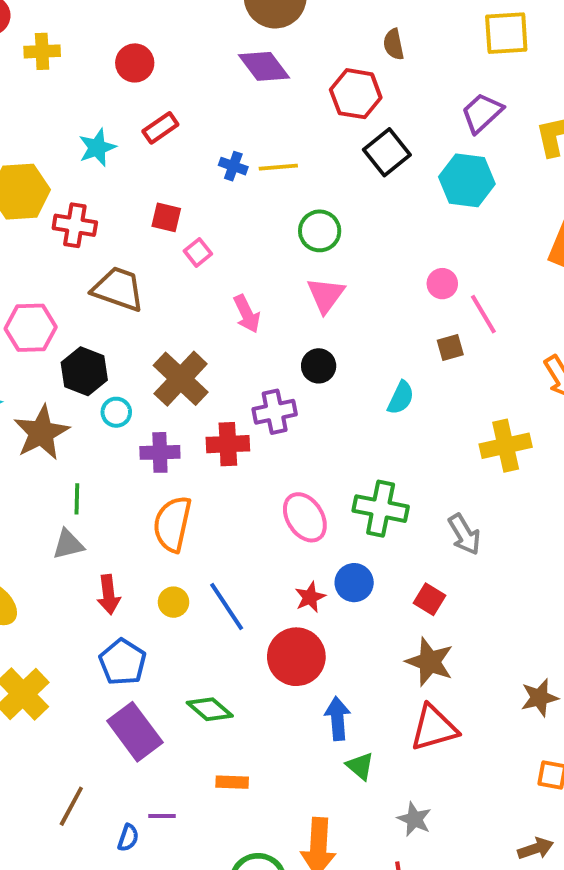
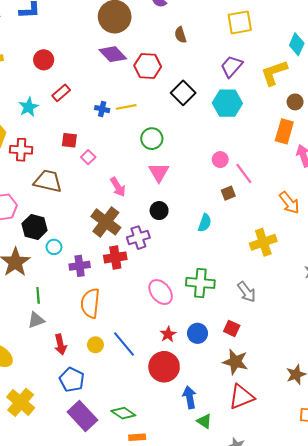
red hexagon: (356, 94) -> (148, 66), moved
brown cross: (181, 379) -> (106, 222), moved
blue circle: (354, 583) -> (197, 333), moved
green diamond: (210, 709) -> (123, 413), moved

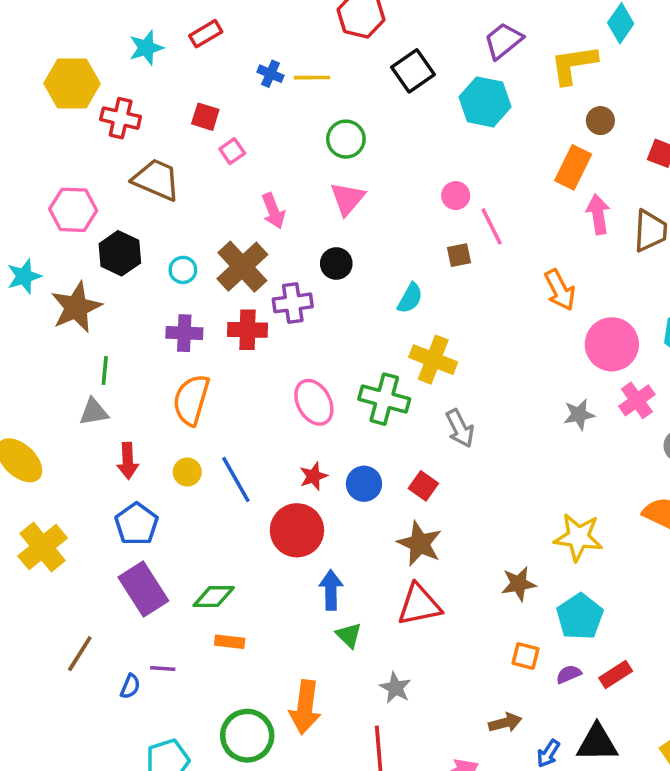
yellow cross: (263, 242) -> (433, 360), moved, turned 30
cyan circle: (54, 247) -> (183, 270), moved
green diamond: (123, 413) -> (214, 597), turned -45

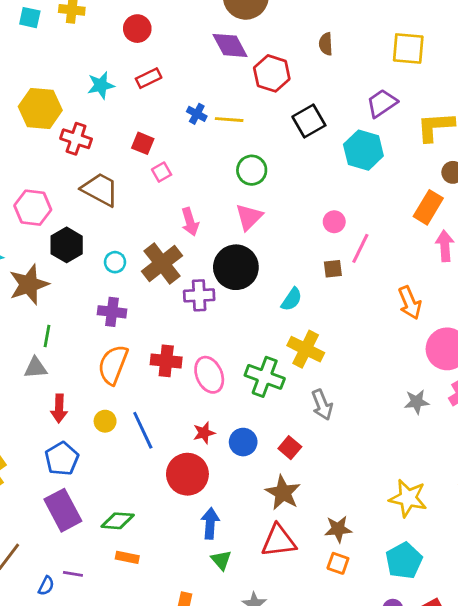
pink line: (492, 226) -> (360, 248), turned 48
black circle: (336, 264) -> (236, 267), size x1.8
red cross: (248, 330) -> (166, 361), moved
brown star: (519, 584) -> (338, 529), moved
orange square: (525, 656) -> (338, 563), moved

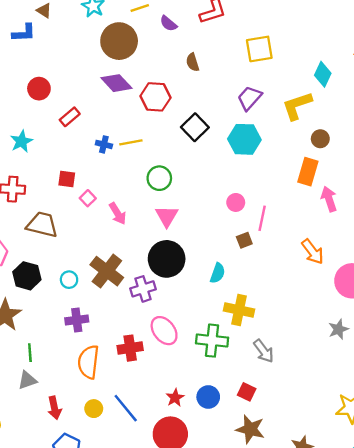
red rectangle: (149, 78) -> (70, 117), moved
pink arrow: (190, 222) -> (118, 213), moved
pink ellipse: (209, 375) -> (164, 331), moved

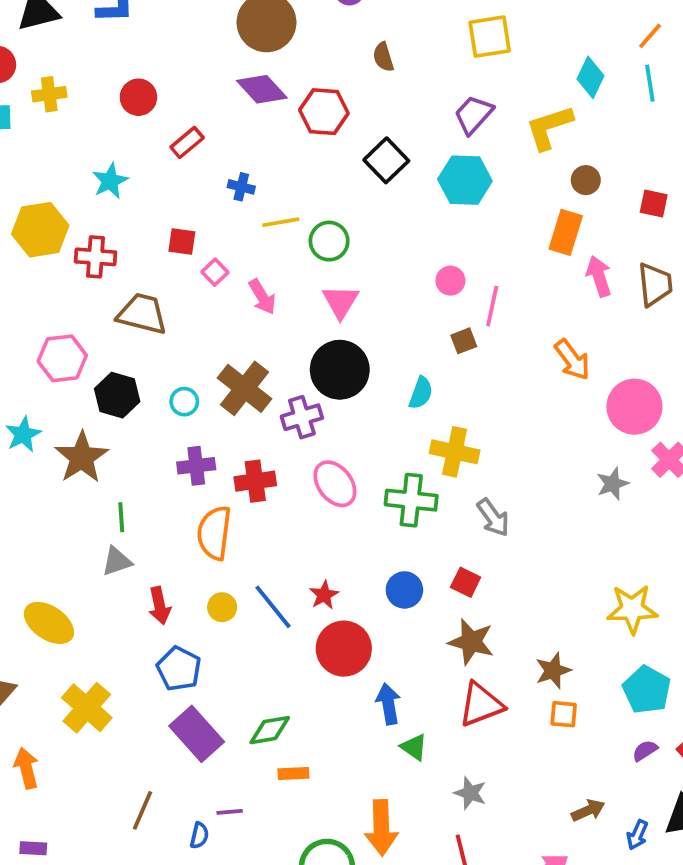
yellow line: (131, 142) -> (281, 222), moved
red cross: (130, 348) -> (255, 481), moved
red star: (175, 398) -> (324, 595), moved

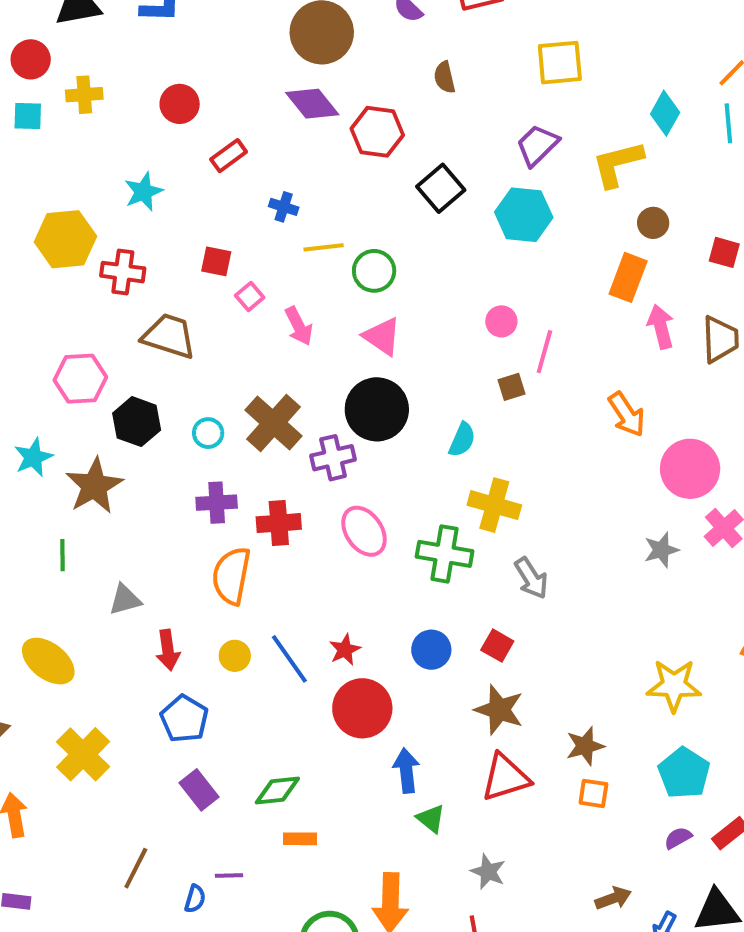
pink triangle: (340, 302) -> (382, 336), turned -30
green line: (121, 517) -> (63, 555), moved
purple rectangle: (197, 734) -> (199, 790), size x0.7

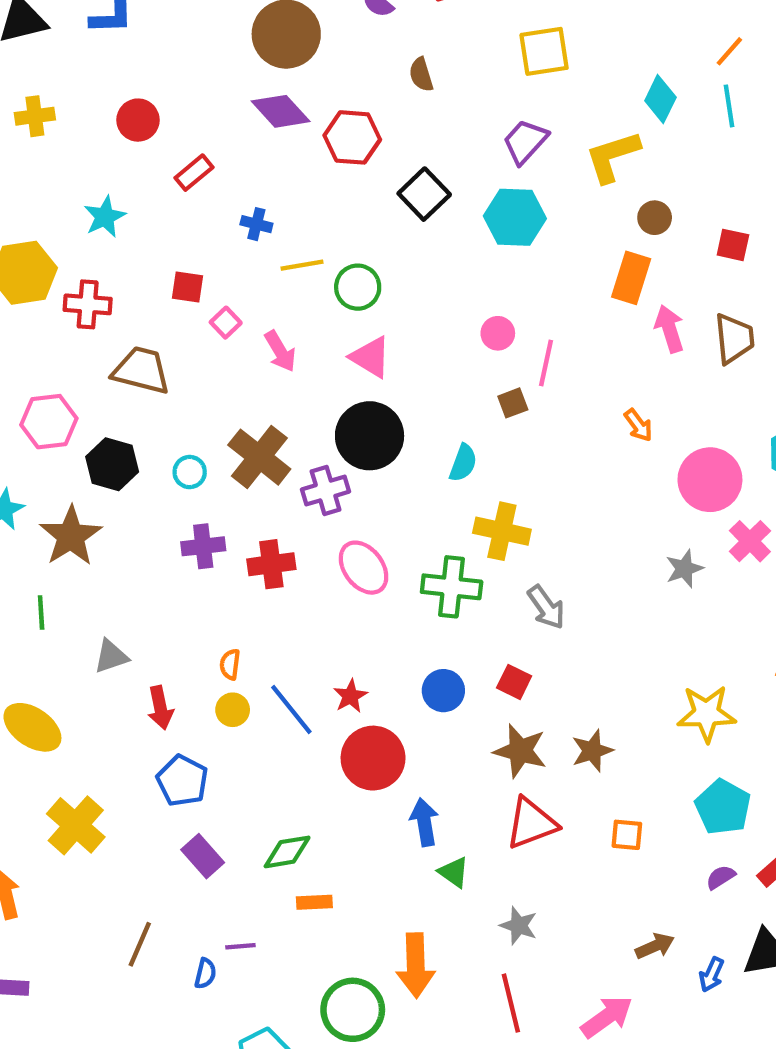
orange arrow: (627, 414) -> (638, 425), size x0.7
orange semicircle: (231, 576) -> (230, 664), moved, size x0.5
brown star: (585, 746) -> (592, 751), moved

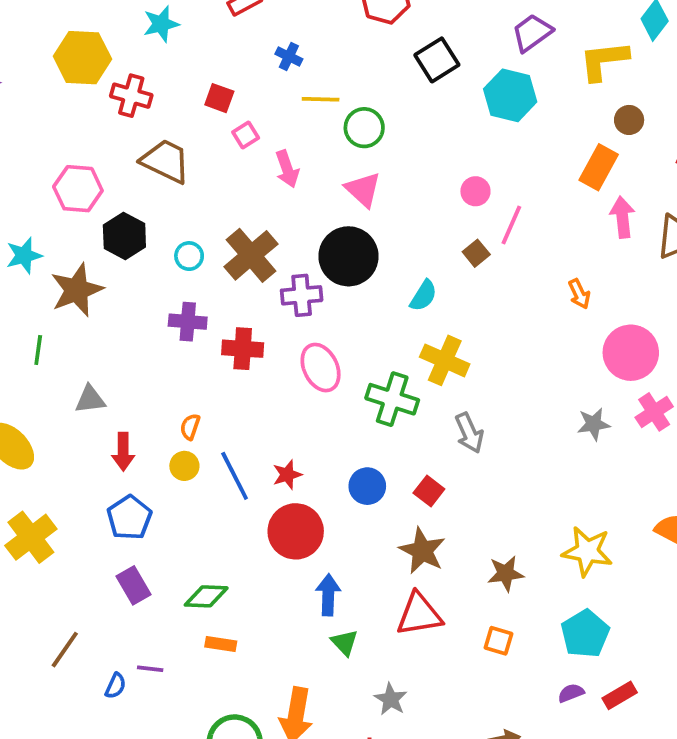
brown square: (513, 403) -> (476, 253), turned -30
brown star: (592, 751) -> (506, 574), moved

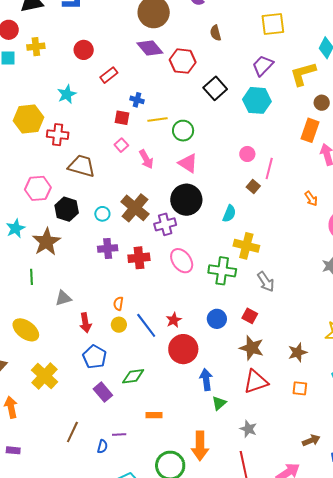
red square: (219, 98) -> (122, 118), moved
green diamond: (206, 596) -> (133, 376), moved
green triangle: (345, 643) -> (219, 403), turned 42

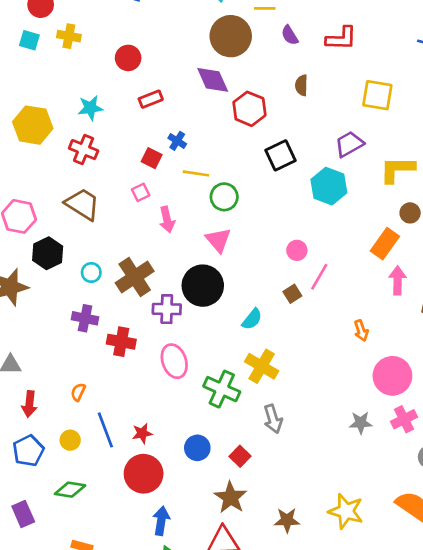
red cross: (58, 135) -> (84, 150), moved
yellow circle: (119, 325) -> (70, 440), moved
purple rectangle: (103, 392) -> (23, 514), moved

